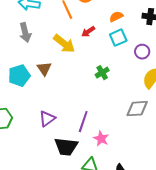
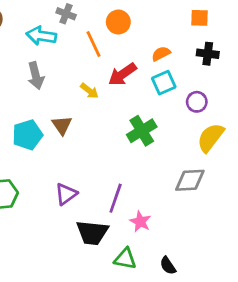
red arrow: (88, 32) -> (122, 74), size x1.5
yellow arrow: (64, 44) -> (89, 91), size x0.6
green cross: (102, 73) -> (142, 131), size x1.5

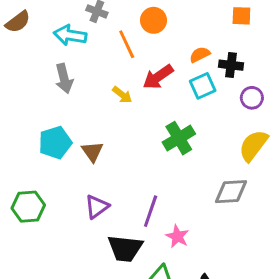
black cross: (208, 54) -> (231, 65), moved
purple circle: (197, 102) -> (252, 98), moved
brown triangle: (62, 125) -> (92, 151), moved

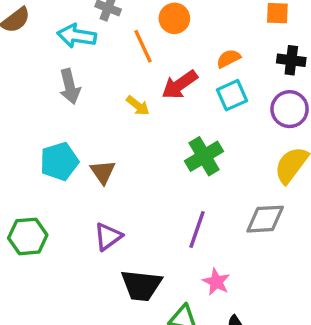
black cross: (231, 65) -> (291, 60), moved
purple circle: (252, 98) -> (290, 109), size x1.4
purple line: (151, 211) -> (197, 229), moved
pink star: (177, 236) -> (216, 282), moved

